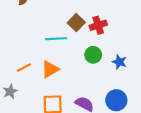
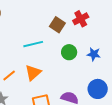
brown square: (76, 23) -> (57, 25), moved
red cross: (98, 25) -> (81, 19), moved

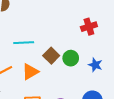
brown square: (57, 25) -> (51, 56), moved
cyan line: (33, 44) -> (24, 43), moved

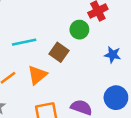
green circle: (71, 58) -> (79, 30), moved

